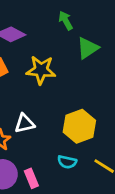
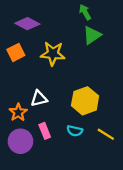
green arrow: (66, 21) -> (85, 12), moved
pink rectangle: (31, 178) -> (45, 131), moved

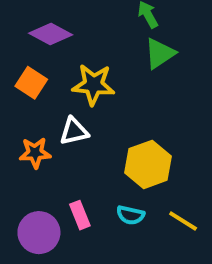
orange square: (16, 52) -> (31, 83), turned -30
white triangle: (39, 99) -> (74, 131), moved
orange star: (18, 112) -> (35, 153), moved, turned 30

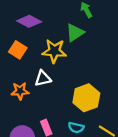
green triangle: (160, 53) -> (75, 33), moved

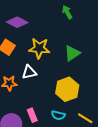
green triangle: (75, 33) -> (72, 53), moved

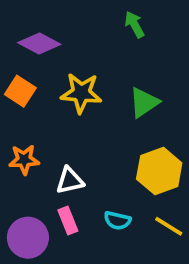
white triangle: (29, 72) -> (70, 181), moved
yellow hexagon: (67, 89) -> (159, 171), moved

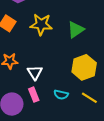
white triangle: (70, 181) -> (35, 73), turned -49

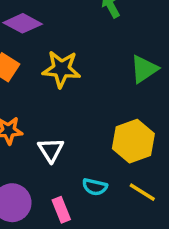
green triangle: (76, 30) -> (144, 69), moved
pink rectangle: (34, 95) -> (61, 210), moved

